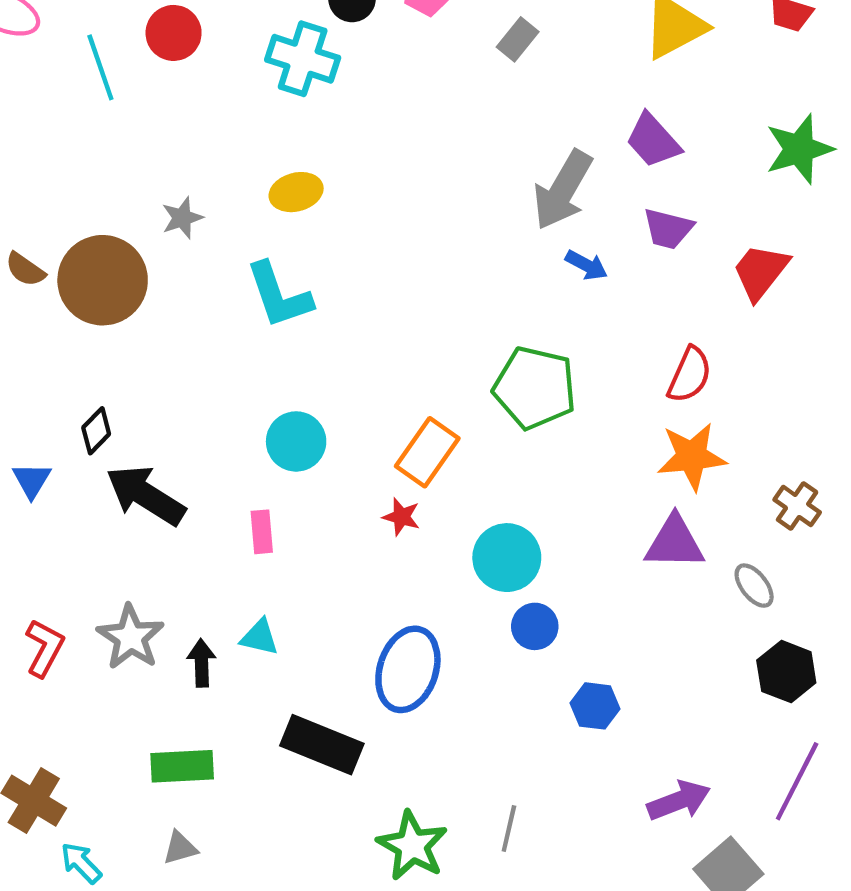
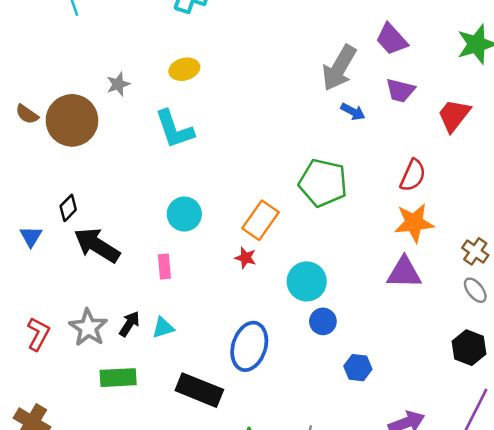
gray ellipse: (754, 586) -> (475, 290), moved
cyan triangle: (260, 637) -> (163, 328), turned -30
black arrow: (201, 663) -> (129, 324), moved, turned 35
green rectangle: (182, 766) -> (118, 378), moved

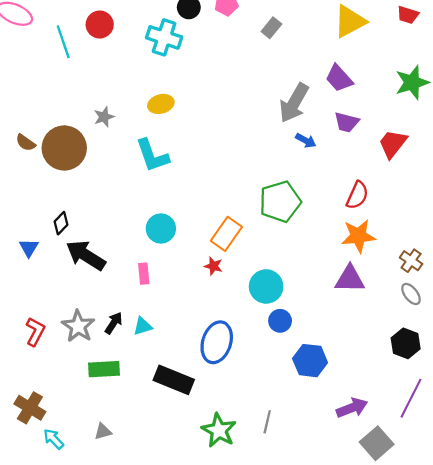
green pentagon: (323, 183) -> (280, 202), turned -30
blue hexagon: (358, 368) -> (310, 361), size x1.4

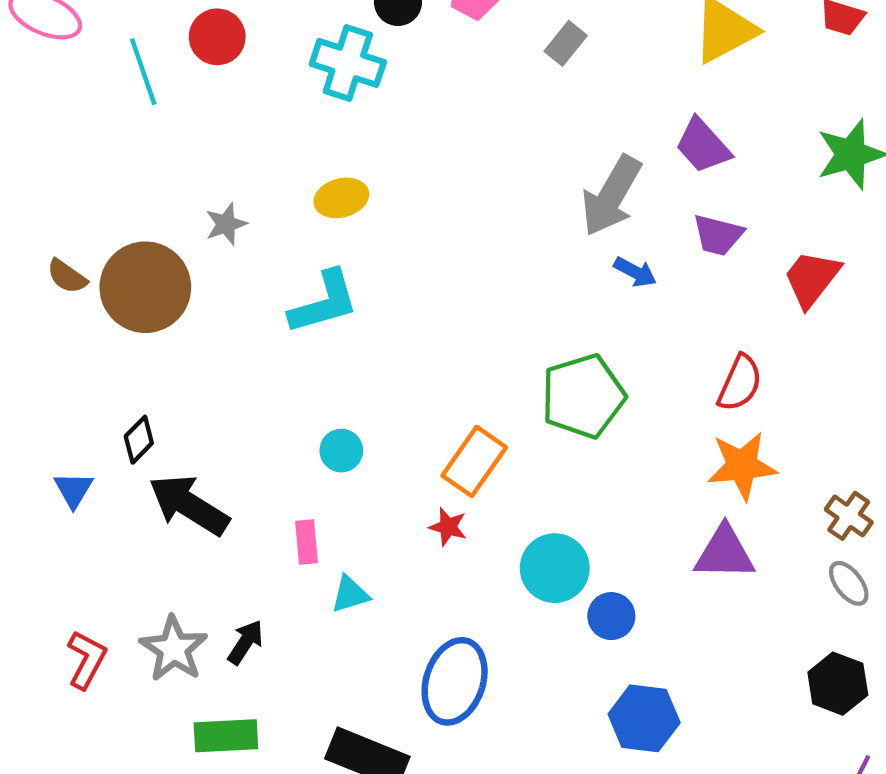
cyan L-shape: (152, 156) -> (324, 302), turned -87
cyan circle: (161, 229) -> (341, 451), size x0.7
blue circle: (280, 321) -> (611, 616), moved
cyan triangle: (143, 326) -> (350, 594), moved

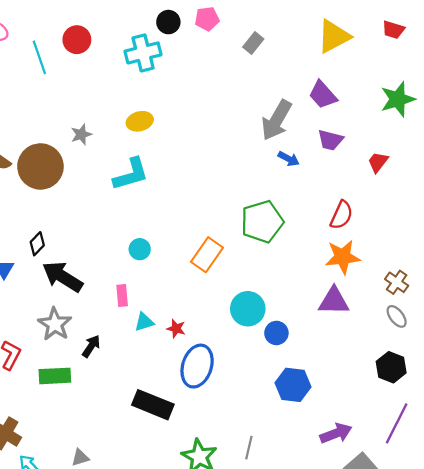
cyan cross: (348, 63) -> (143, 53), turned -32
red trapezoid: (812, 279) -> (378, 162), size x0.7
red star: (448, 527) -> (176, 329), moved
gray star: (174, 649) -> (55, 324), moved
green rectangle: (226, 736) -> (55, 376), moved

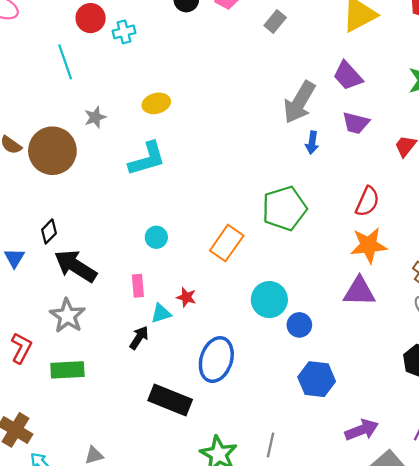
cyan cross: (143, 53) -> (124, 32), moved, size x0.6
cyan line: (39, 57) -> (65, 62), moved
blue arrow: (289, 159) -> (312, 143), turned 70
red star: (176, 329) -> (186, 297), moved
black arrow: (91, 346) -> (139, 338), moved

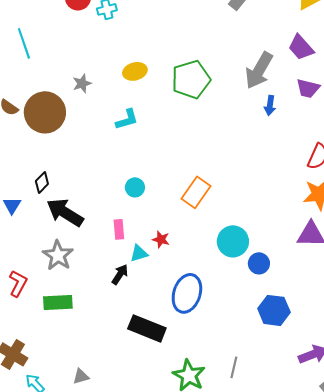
cyan line: (65, 62) -> (24, 43), moved
cyan L-shape: (147, 159) -> (127, 119), size x0.7
green pentagon: (284, 208) -> (191, 79), moved

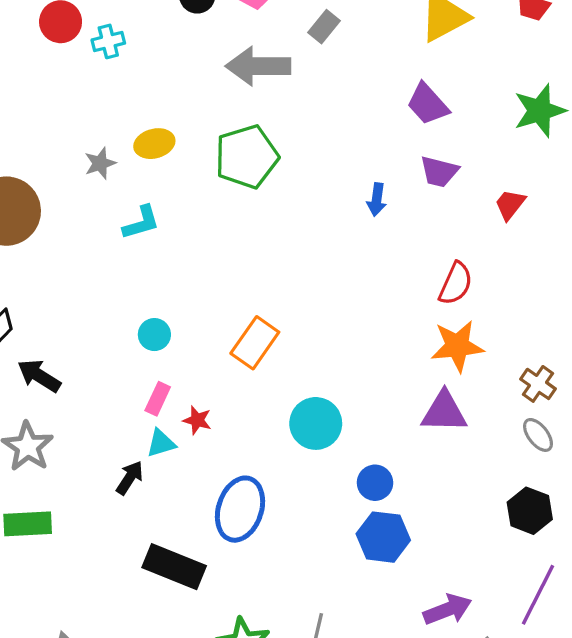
gray arrow: (259, 70) -> (258, 66), moved, turned 60
gray star: (82, 83) -> (100, 163), moved
black arrow: (65, 212) -> (39, 376), size x0.7
pink rectangle: (119, 229) -> (158, 399), moved, turned 30
blue circle: (259, 263) -> (375, 483), moved

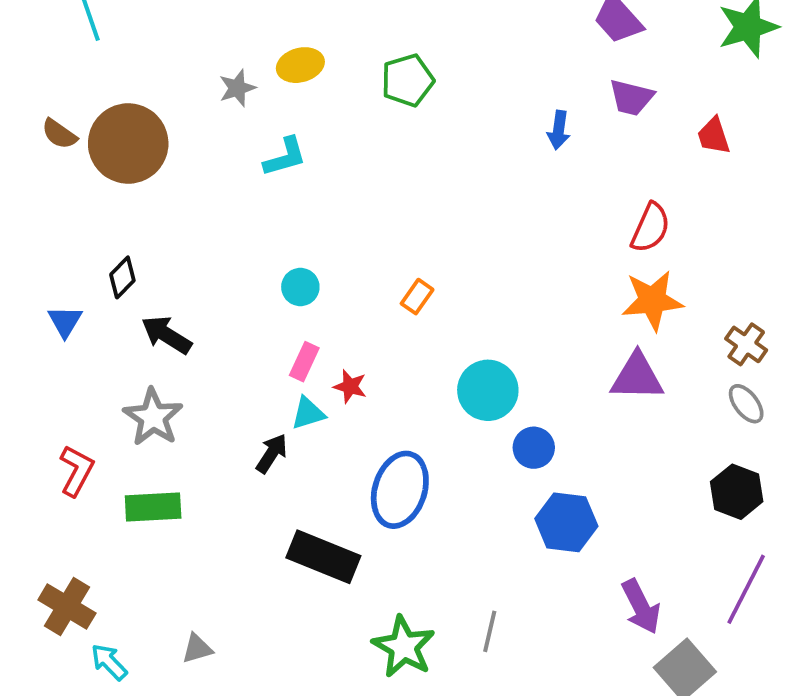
green pentagon: (247, 157) -> (408, 80), size x0.7
red trapezoid: (510, 204) -> (714, 136), turned -56
orange rectangle: (255, 343) -> (417, 297), size x0.6
blue circle: (375, 483) -> (534, 448), moved
purple arrow: (447, 609) -> (641, 606), turned 84

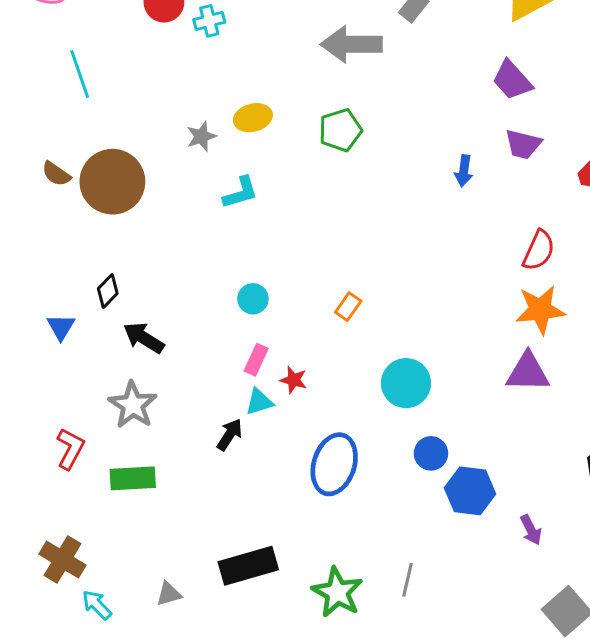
blue circle: (534, 448) -> (431, 453), moved
black rectangle: (323, 557) -> (248, 566), moved, turned -38
purple arrow: (641, 606) -> (531, 530), moved, size x0.7

